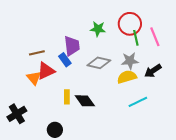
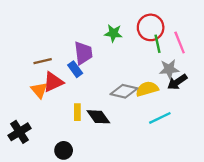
gray star: (130, 61) -> (169, 69), moved
gray diamond: (99, 63) -> (124, 91), moved

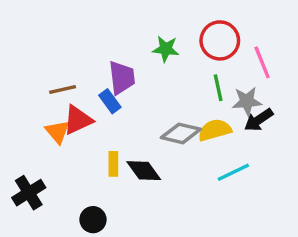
green line: (158, 44) -> (218, 88), moved

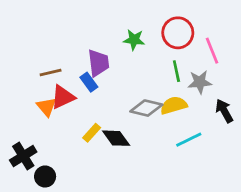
black arrow: (259, 120) -> (224, 111), moved, turned 95
yellow rectangle: (113, 164) -> (92, 133), turned 42
black circle: (93, 220) -> (45, 176), moved

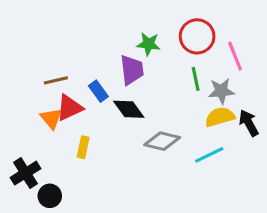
purple trapezoid: (98, 63) -> (132, 70), moved
yellow semicircle: (174, 105) -> (220, 117), moved
gray diamond: (146, 108) -> (162, 141), moved
yellow rectangle: (92, 133) -> (83, 147), moved, turned -30
black diamond: (116, 138) -> (129, 109), moved

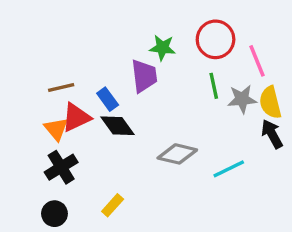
black diamond: (129, 109) -> (118, 126), moved
yellow semicircle: (220, 117) -> (270, 102), moved, turned -88
yellow rectangle: (83, 147) -> (113, 205), moved, turned 30
black cross: (25, 173) -> (61, 167), moved

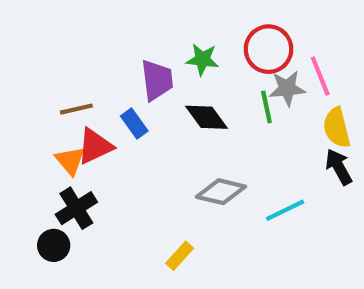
purple trapezoid: (144, 76) -> (157, 80), moved
gray star: (242, 99) -> (287, 88), moved
black diamond: (118, 126) -> (207, 117), moved
yellow rectangle: (113, 205) -> (180, 256), moved
black circle: (54, 214) -> (54, 245), moved

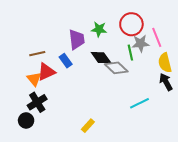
gray diamond: (221, 192) -> (116, 68), moved, turned 30

